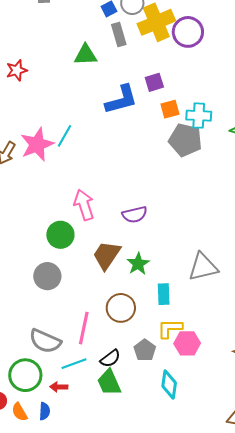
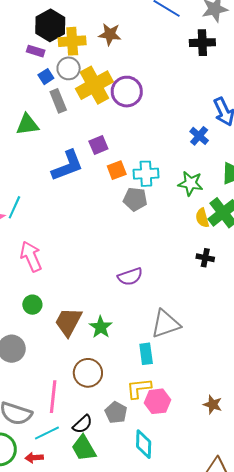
gray pentagon: (185, 140) -> (135, 199), size x0.7
pink arrow: (84, 205) -> (31, 257), moved
purple semicircle: (135, 215) -> (130, 277), moved
green circle: (60, 235) -> (32, 305), moved, size x0.7
cyan rectangle: (164, 294) -> (146, 354), moved

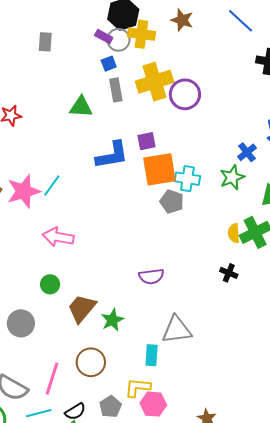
brown star: (110, 34) -> (182, 20), moved
gray circle: (69, 68) -> (118, 40), moved
orange square: (117, 170) -> (159, 169), size x1.8
green star: (190, 183) -> (232, 177), moved, turned 30
pink arrow: (31, 257) -> (58, 237), turned -68

